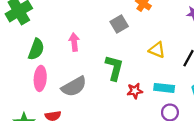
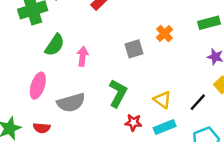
green semicircle: (36, 49) -> (55, 45), moved
yellow triangle: (157, 50) -> (162, 100), moved
cyan rectangle: (164, 88) -> (165, 127), turned -42

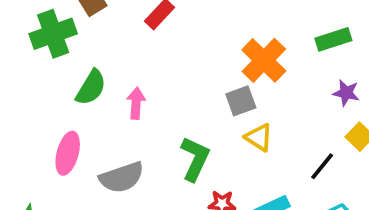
orange cross: (164, 34) -> (264, 60), size x1.6
gray square: (134, 49) -> (241, 101), moved
yellow triangle: (162, 100) -> (259, 137), moved

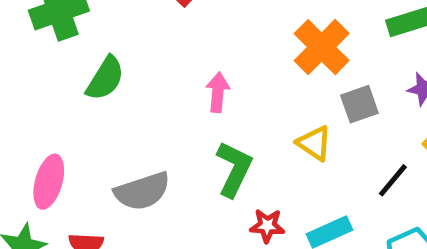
gray square: (241, 101) -> (359, 104), moved
pink arrow: (136, 103) -> (218, 92), moved
pink ellipse: (68, 153) -> (49, 182), moved

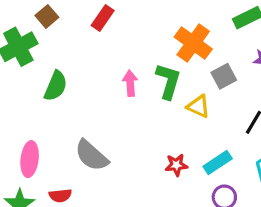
green L-shape: (234, 169) -> (168, 81), moved
gray semicircle: (142, 191) -> (91, 155), turned 69

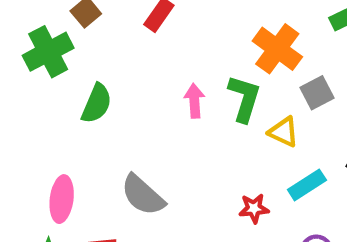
cyan rectangle: (218, 163) -> (307, 185), moved

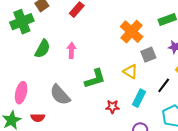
green L-shape: (244, 98) -> (95, 79), moved, turned 50
pink arrow: (194, 101) -> (71, 50), moved
cyan rectangle: (307, 185) -> (139, 98), turned -36

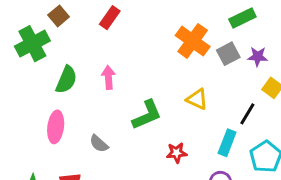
gray square: (148, 55) -> (228, 54), moved
pink ellipse: (21, 93) -> (56, 127), moved
gray semicircle: (60, 95) -> (99, 144), size x0.6
cyan rectangle: (139, 98) -> (227, 143), moved

